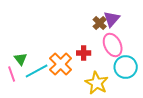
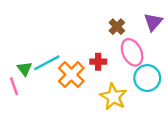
purple triangle: (112, 19) -> (153, 22), moved
cyan line: (37, 71) -> (47, 63), moved

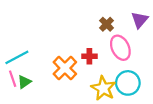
cyan line: (47, 63) -> (17, 57), moved
green triangle: (25, 69) -> (24, 82), moved, turned 32
cyan circle: (147, 78) -> (128, 83), moved

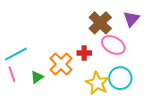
brown cross: (107, 24) -> (100, 23), size x1.6
pink ellipse: (120, 48) -> (113, 45), turned -35
green triangle: (24, 82) -> (37, 77), moved

